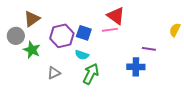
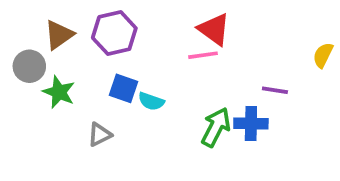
blue square: (84, 33) -> (124, 88), moved
purple hexagon: (62, 36) -> (114, 33), moved
green arrow: (91, 74) -> (216, 127), moved

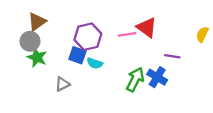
red triangle: (214, 29) -> (147, 27), moved
purple hexagon: (114, 33) -> (88, 37), moved
gray circle: (29, 66) -> (30, 41), moved
blue cross: (251, 123) -> (157, 77), turned 30

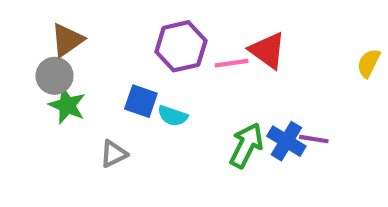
purple hexagon: (88, 37) -> (181, 46), moved
purple line: (172, 56) -> (314, 139), moved

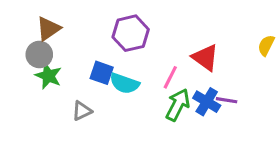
red triangle: (267, 51) -> (205, 58), moved
pink line: (232, 63) -> (170, 77), moved, turned -55
cyan semicircle: (173, 116) -> (125, 83), size x1.4

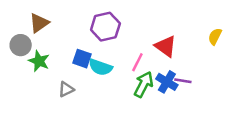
gray circle: (39, 54) -> (21, 45), moved

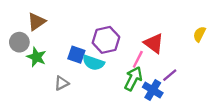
purple hexagon: (105, 27) -> (106, 40), moved
pink line: (137, 62) -> (138, 59), moved
purple line: (183, 81) -> (170, 75), turned -49
blue cross: (167, 82) -> (153, 90), moved

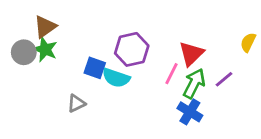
red triangle: (154, 43) -> (191, 54), turned 40
green star: (36, 57) -> (45, 49), moved
purple line: (170, 75) -> (224, 79), moved
green arrow: (133, 79) -> (194, 84), moved

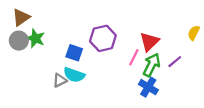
brown triangle: (45, 27) -> (21, 17), moved
cyan semicircle: (116, 78) -> (74, 75), moved

